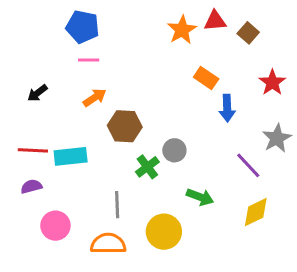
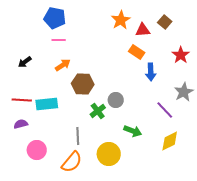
red triangle: (215, 21) -> (143, 30), moved
orange semicircle: (108, 244) -> (72, 162), turned 130

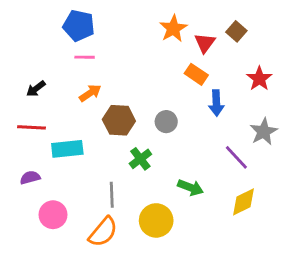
red triangle: (143, 30) -> (205, 43), turned -49
red line: (22, 100) -> (32, 127), moved
gray circle: (116, 100) -> (166, 122), moved

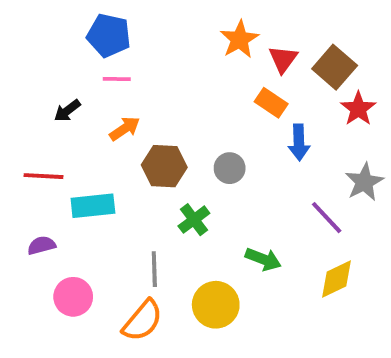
brown square: (236, 31) -> (335, 67), moved, size x1.5
black arrow: (36, 89) -> (67, 111), moved

